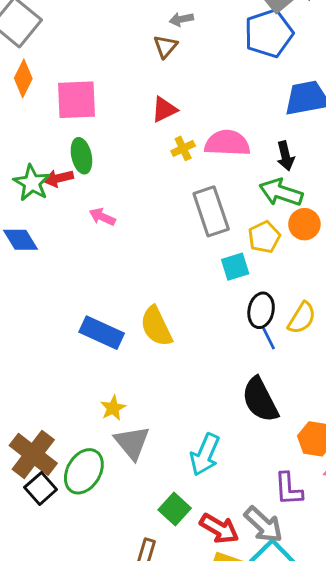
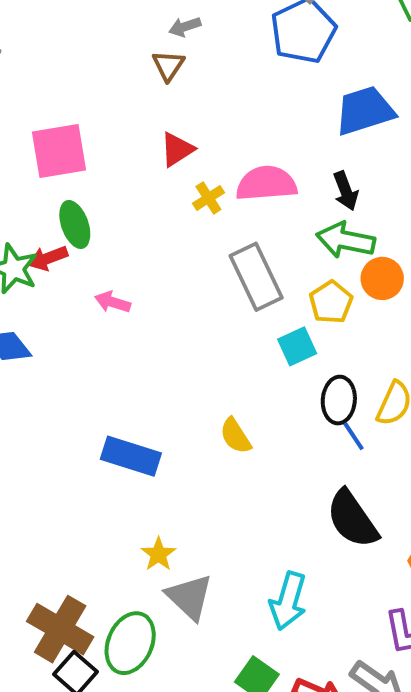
yellow semicircle: (156, 326) -> (235, 436), moved, size x0.7

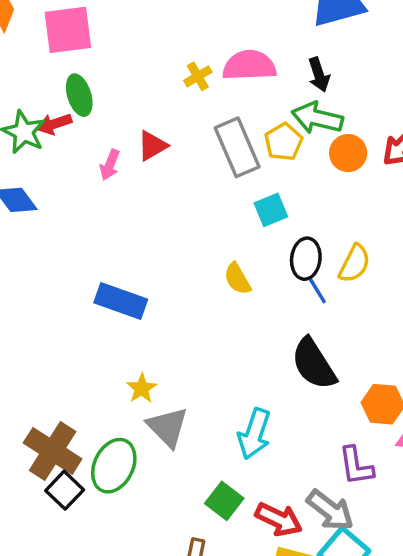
red triangle: (177, 149) -> (152, 146), moved
pink arrow: (113, 302) -> (110, 165), turned -88
yellow pentagon: (331, 302) -> (284, 142), moved
yellow semicircle: (235, 436) -> (237, 279), moved

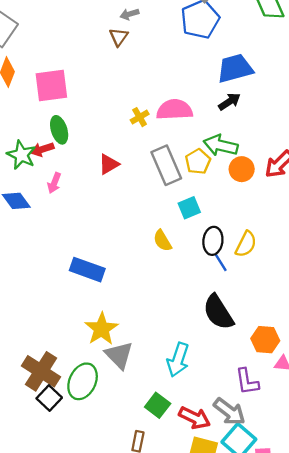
black arrow: (319, 75) -> (229, 102), moved, turned -105
pink arrow: (110, 165) -> (54, 183), moved
yellow semicircle: (237, 279) -> (162, 241), moved
yellow star: (142, 388) -> (102, 329), size x1.6

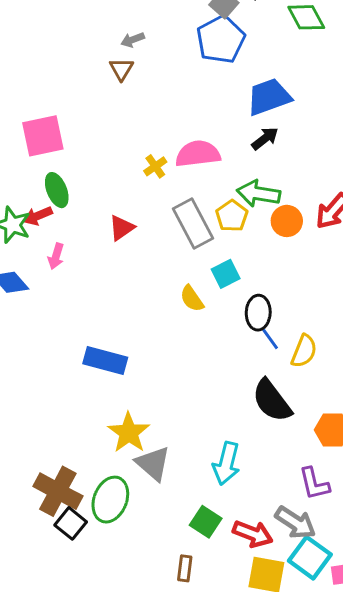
yellow semicircle: (162, 241) -> (192, 299), moved
yellow semicircle: (246, 244) -> (304, 351), moved

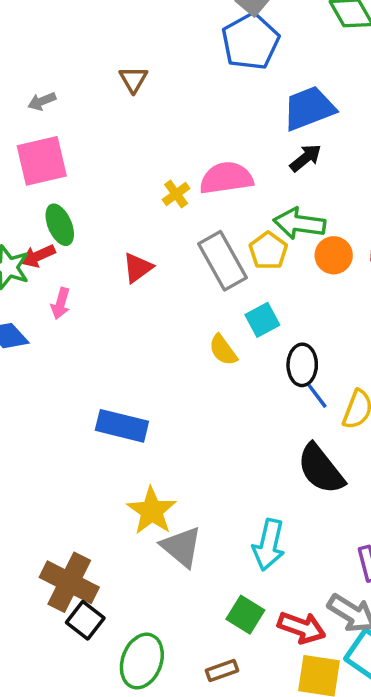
gray arrow: (133, 40) -> (42, 101), moved
green ellipse: (110, 500) -> (142, 661), moved
brown rectangle: (185, 568) -> (222, 670), turned 65

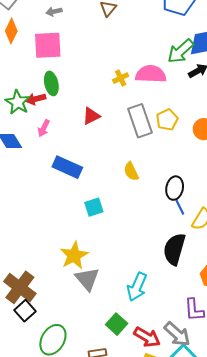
green arrow: (299, 223) -> (181, 51), moved, turned -60
cyan square: (262, 320) -> (94, 207), moved
blue rectangle: (122, 426) -> (67, 167), moved
black semicircle: (321, 469) -> (174, 249), turned 44

